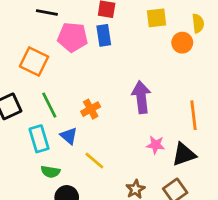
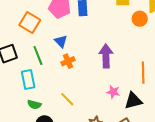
blue triangle: (69, 136) -> (61, 41), moved

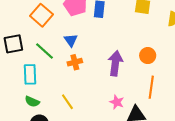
orange circle: (140, 19) -> (148, 56), moved
green line: (38, 55) -> (44, 51), turned -36

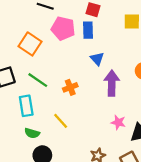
blue triangle: (71, 40) -> (97, 59), moved
yellow line: (67, 102) -> (61, 121), moved

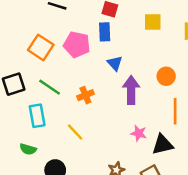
pink pentagon: (63, 28) -> (77, 45), moved
green semicircle: (32, 133) -> (28, 149), moved

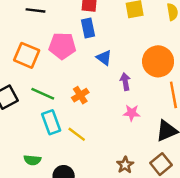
orange circle: (166, 76) -> (158, 61), size x1.6
purple arrow: (131, 90) -> (125, 82), size x0.6
cyan rectangle: (37, 116) -> (51, 122), moved
pink star: (139, 133) -> (132, 113), moved

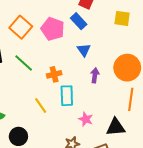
blue rectangle: (88, 28) -> (79, 21), turned -49
pink star: (132, 113) -> (86, 119), moved
cyan rectangle: (51, 122) -> (67, 96), moved

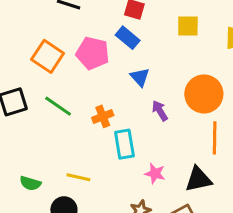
purple arrow: (95, 75) -> (160, 111), turned -32
yellow line: (41, 106) -> (78, 177), moved, turned -35

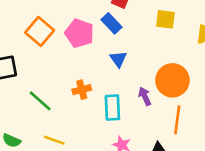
green line: (58, 106) -> (40, 101), moved
purple arrow: (160, 111) -> (145, 96), moved
cyan rectangle: (124, 144) -> (112, 108), moved

